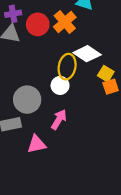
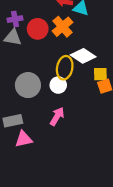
yellow square: (106, 74) -> (100, 74), turned -32
gray circle: (27, 100) -> (28, 85), moved
pink triangle: (37, 144) -> (24, 139), moved

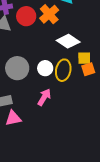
yellow ellipse: (65, 68) -> (63, 70), moved

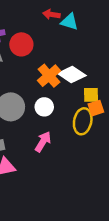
orange cross: (49, 14) -> (49, 76), moved
yellow ellipse: (63, 70) -> (83, 121), moved

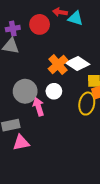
red circle: (21, 44) -> (40, 24), moved
pink arrow: (43, 142) -> (38, 107), moved, turned -48

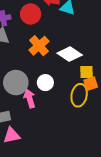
orange cross: (58, 65) -> (39, 46), moved

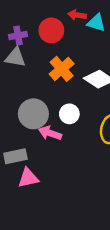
pink arrow: (30, 98) -> (50, 133), turned -54

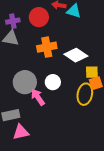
orange cross: (62, 69) -> (47, 47), turned 30
pink arrow: (50, 133) -> (38, 97), turned 36

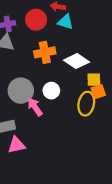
cyan triangle: (74, 11) -> (66, 22), moved

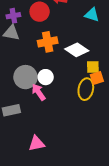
cyan triangle: (66, 22) -> (92, 15), moved
white circle: (51, 91) -> (46, 77), moved
pink triangle: (16, 145) -> (37, 143), moved

